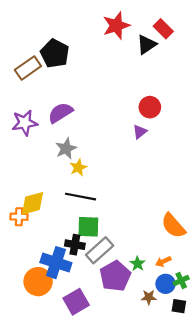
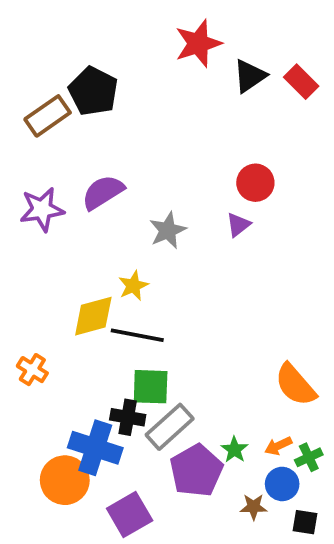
red rectangle: (163, 29) -> (301, 82), moved
gray star: (66, 149) -> (168, 230), moved
yellow diamond: (32, 203) -> (93, 316), moved
orange cross: (19, 217) -> (32, 370), turned 30
green cross: (181, 280) -> (309, 457), moved

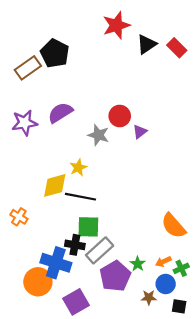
red circle: (255, 183) -> (120, 116), moved
gray star: (168, 230) -> (98, 135), turned -30

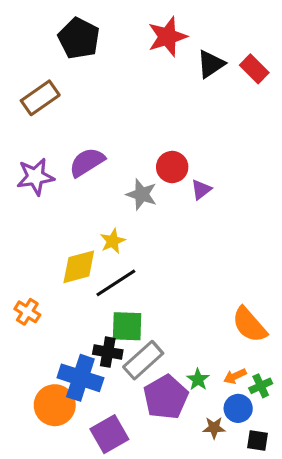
black pentagon: (55, 53) -> (79, 38), moved
black line: (80, 197) -> (116, 283), turned -44

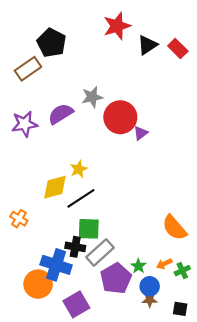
black pentagon: (79, 38) -> (52, 43), moved
red circle: (172, 167) -> (120, 117), size x1.5
gray star: (142, 194) -> (92, 97), moved, turned -30
blue circle: (238, 408) -> (150, 286), moved

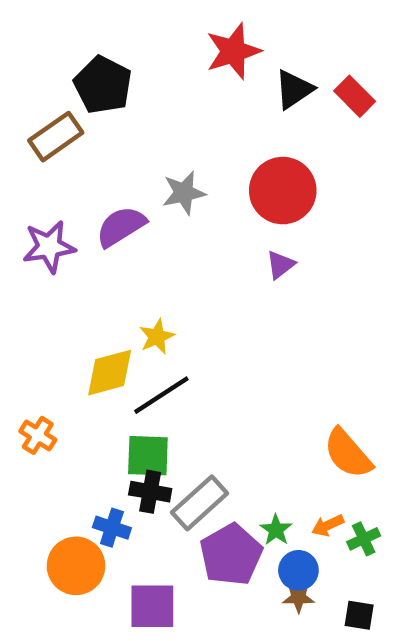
red circle: (120, 117) -> (283, 191), moved
green square: (89, 229) -> (148, 456), moved
blue cross: (56, 265) -> (112, 528), size x0.6
purple square: (76, 304) -> (152, 606), turned 30

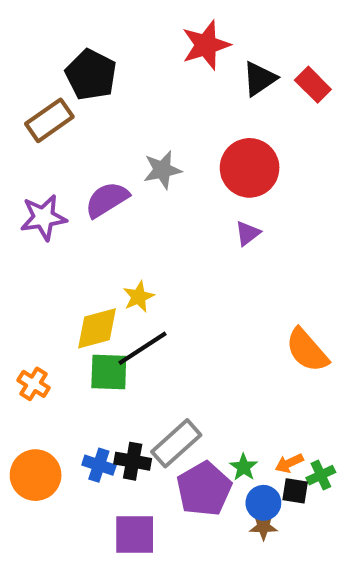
orange semicircle: (348, 453) -> (307, 350), moved
green square: (148, 456) -> (109, 372), moved
black cross: (150, 492) -> (133, 461), moved
orange circle: (76, 566) -> (36, 475), moved
black square: (359, 615) -> (295, 491), moved

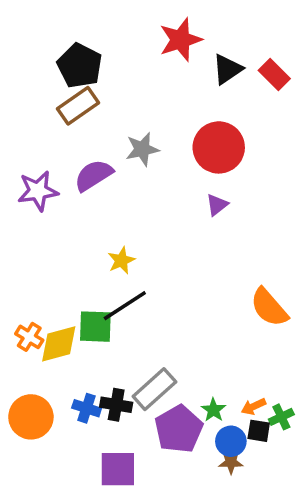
brown rectangle: (49, 120) -> (78, 106), moved
yellow diamond: (97, 328) -> (59, 344), moved

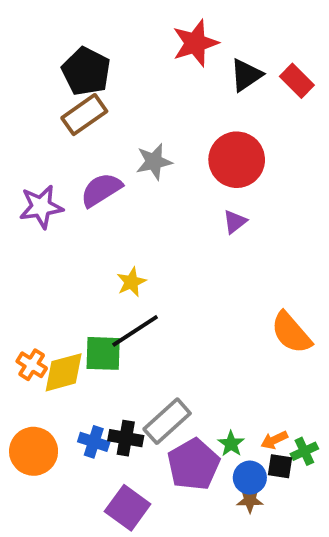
purple square: (118, 469) -> (128, 508), turned 36

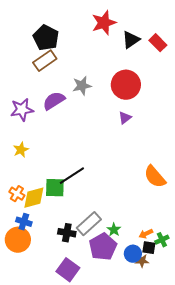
yellow star: (131, 282) -> (21, 150), moved
blue cross: (94, 442) -> (24, 222), moved
green star: (231, 444) -> (114, 230), moved
brown star: (250, 500) -> (142, 261), moved

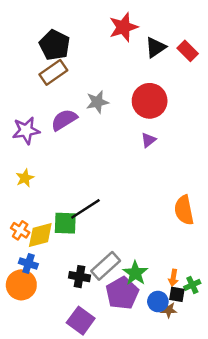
orange semicircle: (155, 177) -> (184, 210), turned 30
green star: (114, 230) -> (135, 273), size x1.5
orange arrow: (146, 234) -> (173, 278), turned -56

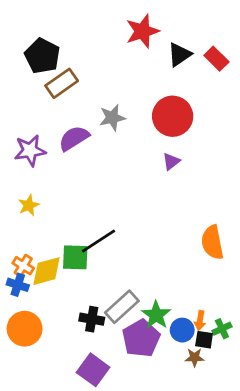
black pentagon: (55, 45) -> (42, 56), moved
blue cross: (28, 264) -> (18, 285), moved
blue circle: (158, 302) -> (182, 330), moved

